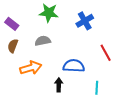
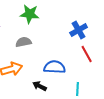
blue cross: (85, 21) -> (79, 30), moved
black arrow: (59, 85) -> (40, 86), turned -64

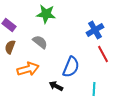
gray semicircle: (24, 42) -> (40, 42), turned 49
blue semicircle: (55, 67) -> (71, 67), turned 110

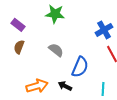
gray semicircle: (40, 42) -> (56, 50), moved
orange arrow: (28, 69) -> (37, 86), moved

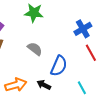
cyan line: (103, 89) -> (82, 88), turned -32

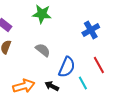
red line: (91, 53) -> (99, 65), moved
cyan line: (82, 88) -> (83, 83), moved

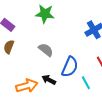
black arrow: (52, 86) -> (49, 80), moved

